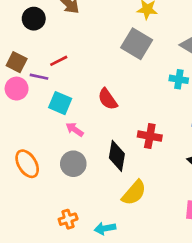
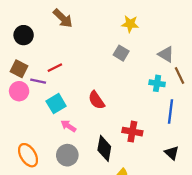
black circle: (34, 19) -> (24, 35), moved
gray square: (137, 44) -> (121, 53), size x0.6
cyan square: (60, 103) -> (56, 104), turned 36

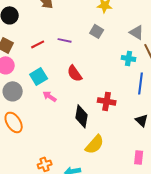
purple line: (38, 81) -> (65, 40), moved
gray circle: (67, 155) -> (13, 91), moved

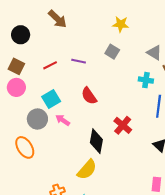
gray circle: (13, 91) -> (37, 119), moved
red cross: (107, 101) -> (123, 125), turned 30
yellow semicircle: (95, 144) -> (87, 170), moved

